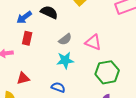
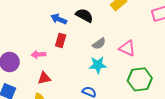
blue arrow: (24, 17) -> (59, 19), turned 56
red triangle: (23, 78) -> (44, 78), moved

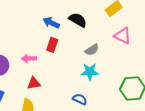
pink triangle: (127, 48) -> (123, 36), moved

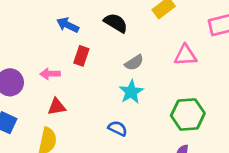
blue arrow: (51, 23) -> (68, 25), moved
pink triangle: (123, 36) -> (185, 55), moved, turned -30
cyan star: (90, 72) -> (131, 92), turned -30

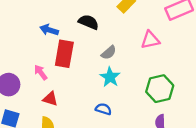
red rectangle: (81, 56) -> (64, 54), size x1.6
pink arrow: (50, 74) -> (41, 72), turned 63
red triangle: (57, 107) -> (50, 99), turned 35

